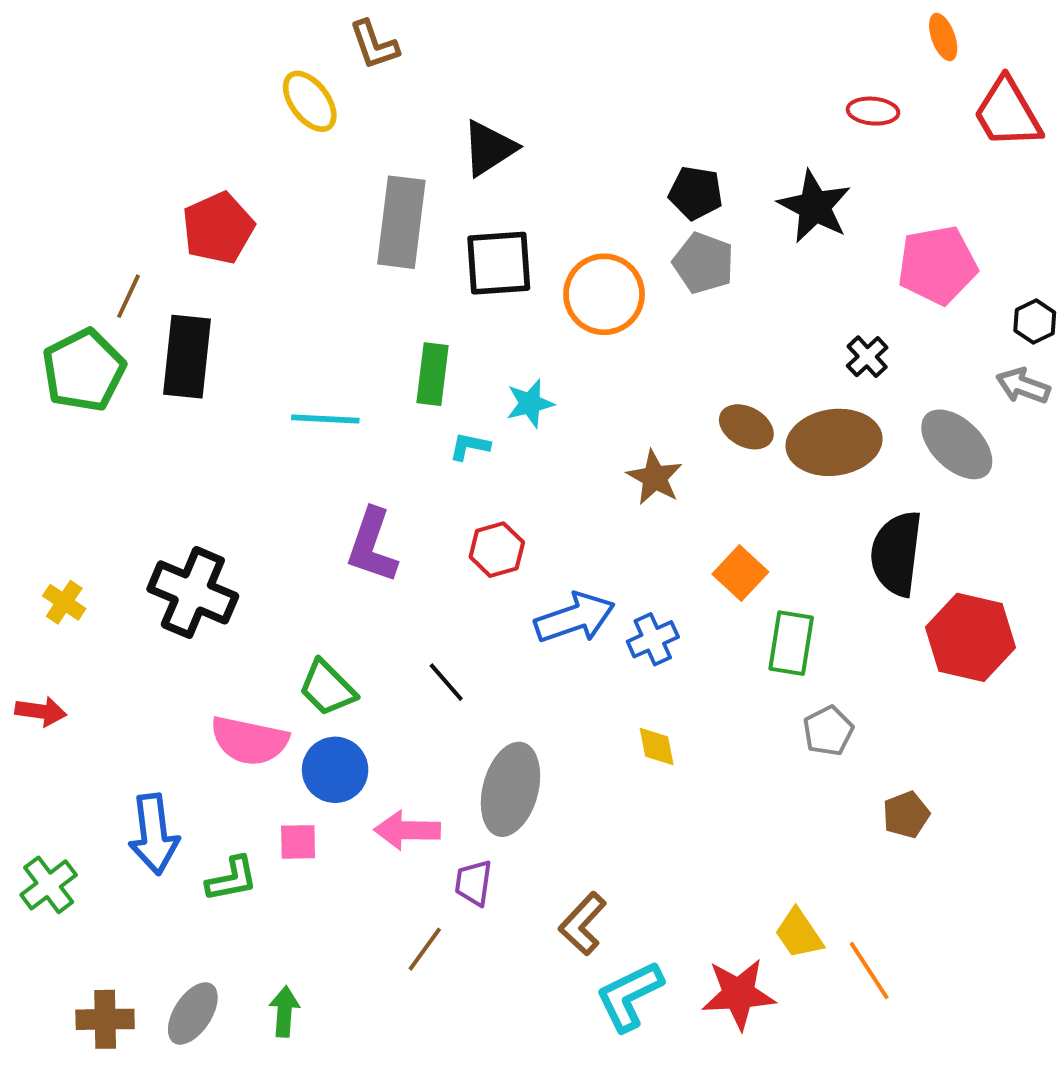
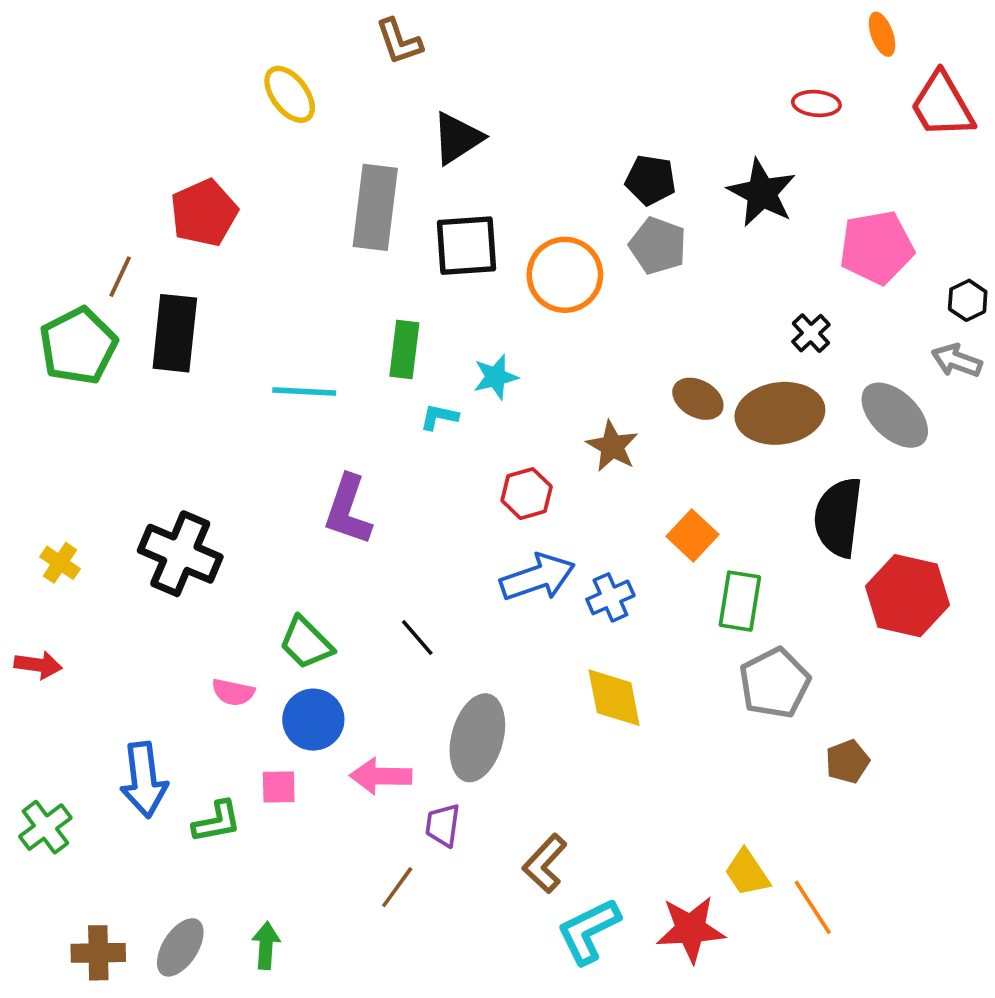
brown L-shape: (374, 45) -> (399, 42), moved
red hexagon: (497, 550) -> (527, 494), moved
gray pentagon: (828, 731) -> (774, 683), size x1.5
pink semicircle: (249, 741) -> (233, 692), size x0.6
yellow diamond: (657, 746) -> (614, 698), size x1.6

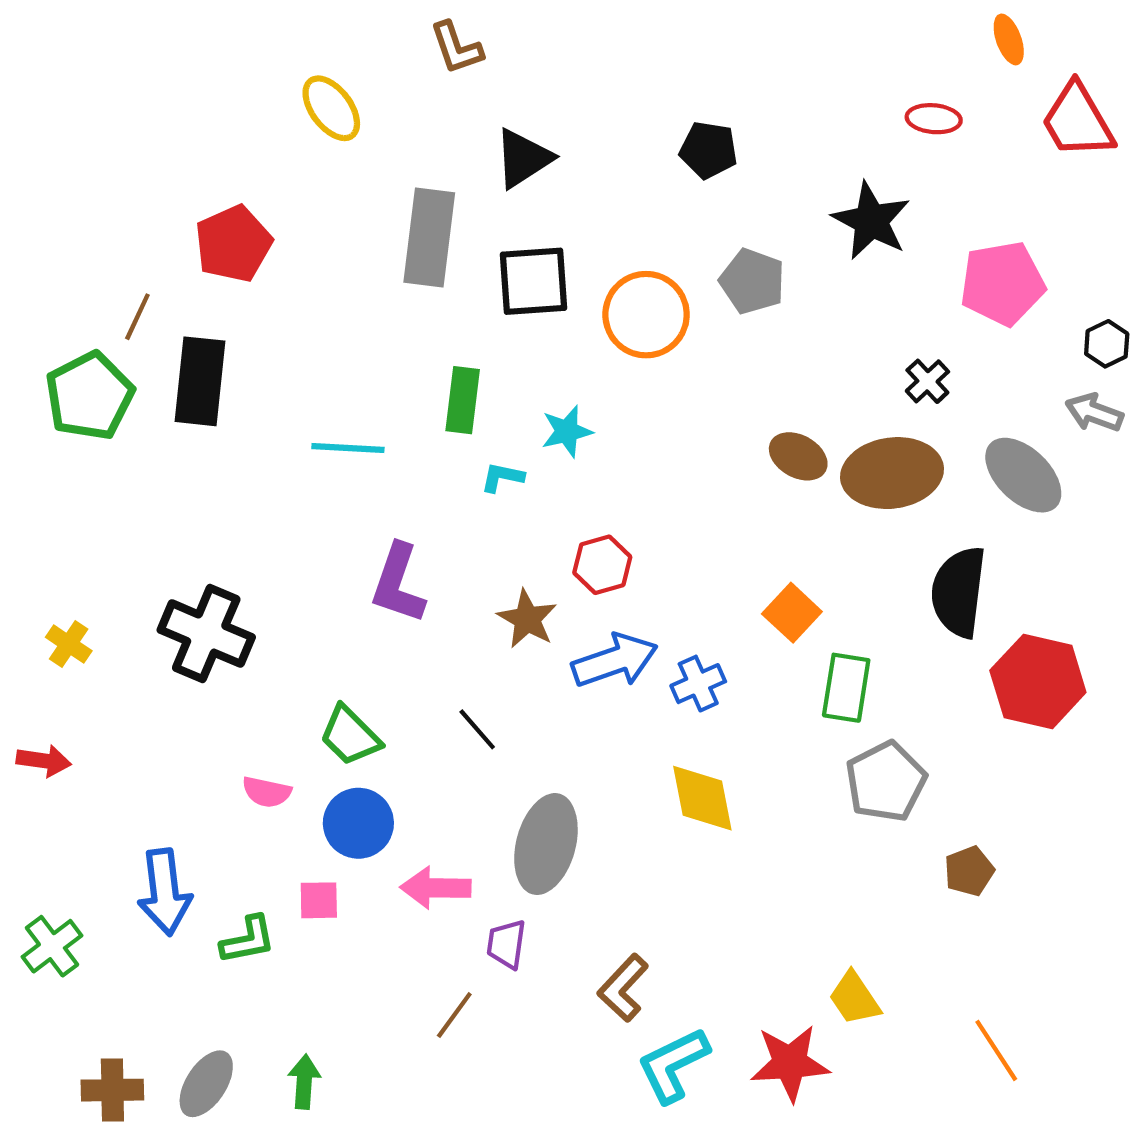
black pentagon: (651, 180) -> (709, 150), moved
brown star: (612, 446) -> (527, 619), moved
orange line: (813, 907) -> (996, 1050), moved

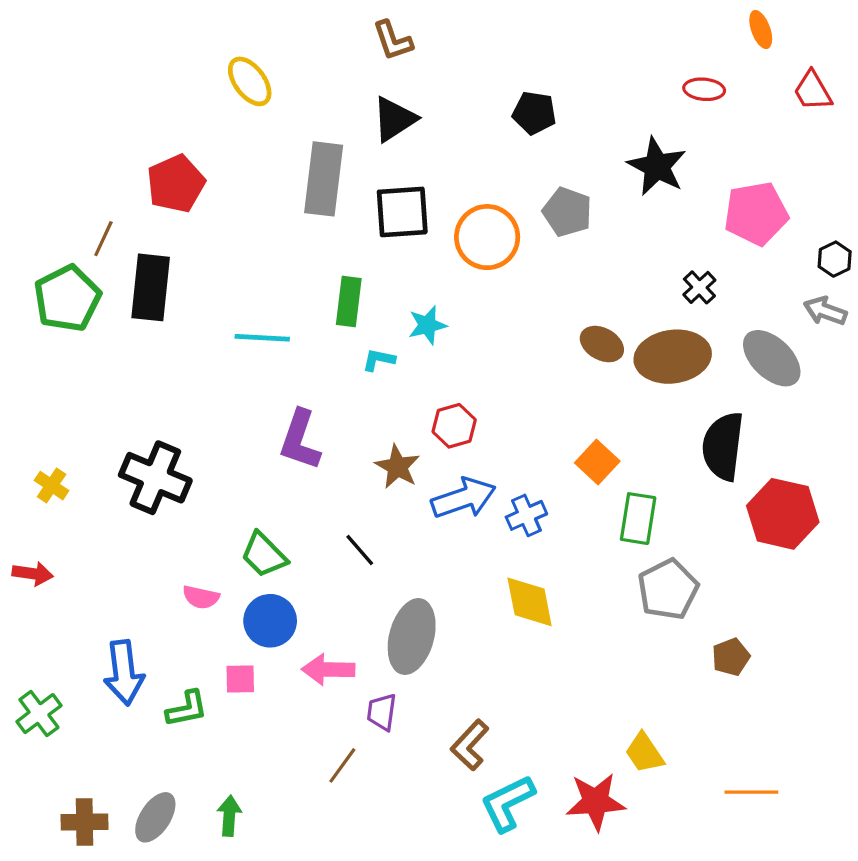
brown L-shape: (456, 48) -> (393, 41), moved
red trapezoid: (1078, 121) -> (813, 91), size x0.7
orange line: (996, 1050) -> (751, 792), turned -57

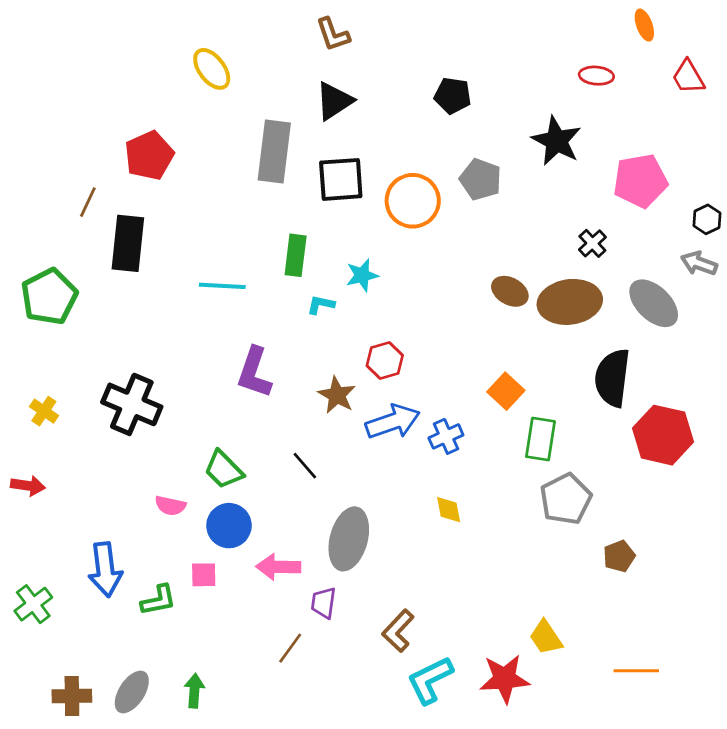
green pentagon: (67, 298) -> (49, 297), moved
yellow diamond: (530, 602) -> (449, 510), size x0.6

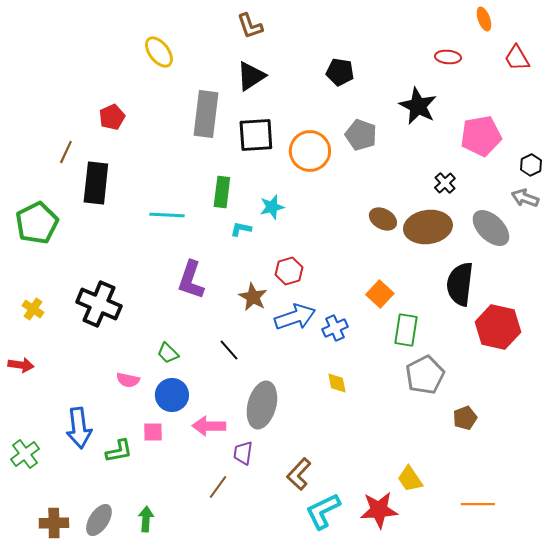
red pentagon: (149, 155) -> (112, 117), size x0.7
green trapezoid: (224, 470) -> (168, 353), size x0.7

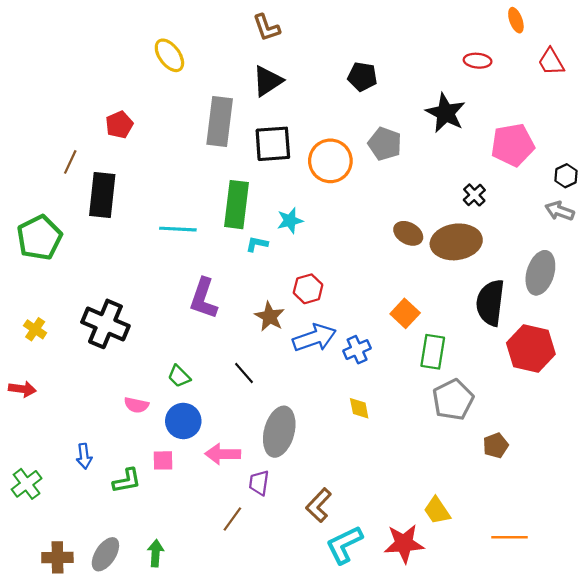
green rectangle: (222, 192) -> (237, 205), size x1.4
gray ellipse: (491, 228) -> (540, 273), moved, turned 63
blue arrow: (79, 428) -> (84, 456), size x0.6

